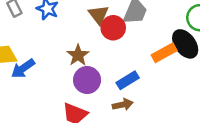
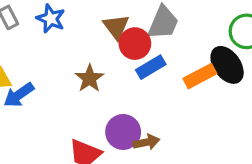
purple circle: (87, 80) -> (123, 132), moved
blue rectangle: (128, 80) -> (151, 67), moved

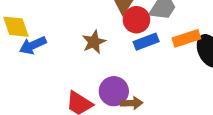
orange rectangle: (200, 76) -> (186, 38), moved

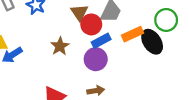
purple circle: (114, 91) -> (96, 59), moved

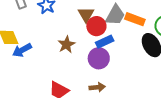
orange rectangle: (133, 34) -> (135, 19), moved, turned 42

